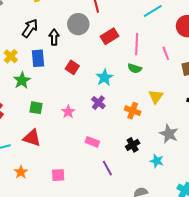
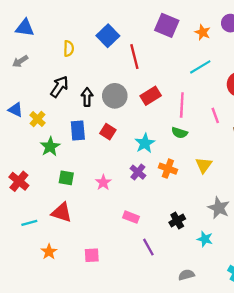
gray circle: (78, 24) -> (115, 96), moved
blue rectangle: (38, 58) -> (78, 130), moved
orange cross: (133, 111) -> (168, 169), moved

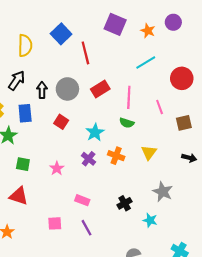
yellow semicircle: (69, 48) -> (25, 46), size x1.5
blue rectangle: (78, 130) -> (25, 113), moved
purple line: (148, 247) -> (86, 228), moved
pink square: (92, 255) -> (55, 223), moved

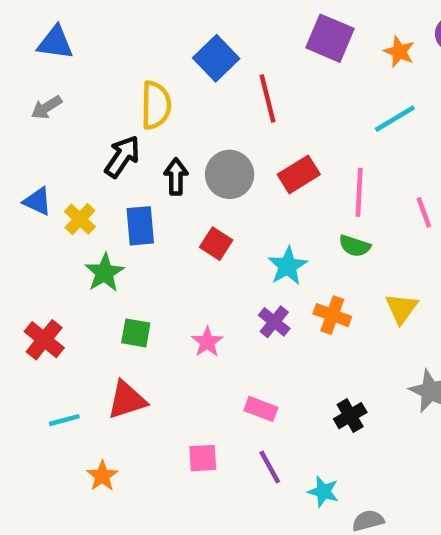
yellow semicircle: (25, 46) -> (156, 105), moved
red triangle: (19, 196) -> (127, 400), turned -36
cyan star: (150, 220) -> (323, 492), moved

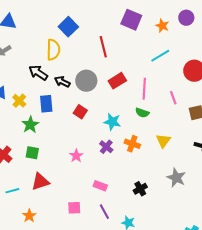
blue square: (216, 58) -> (68, 27), moved
black arrow: (122, 157) -> (38, 73), turned -90
black arrow: (176, 177) -> (62, 82), turned -63
cyan star: (288, 266) -> (112, 122), turned -30
green square: (136, 333) -> (32, 153), moved

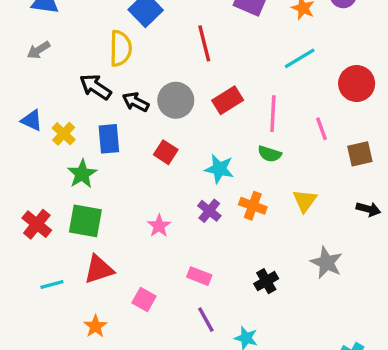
green square: (32, 153) -> (85, 221), size x1.5
pink square: (74, 208) -> (144, 299), moved, turned 32
orange star: (29, 216) -> (95, 326), moved

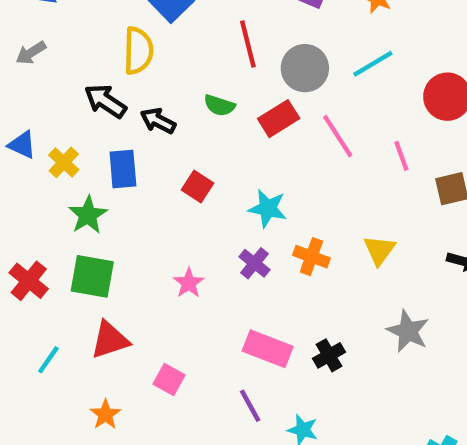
gray circle: (176, 100) -> (305, 68), moved
pink line: (273, 114) -> (338, 136), turned -36
green semicircle: (270, 154) -> (219, 105), moved
pink rectangle: (199, 276) -> (268, 349), moved, size x1.5
cyan line: (52, 284) -> (48, 360), turned -40

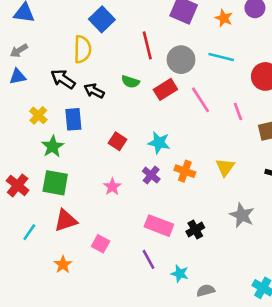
cyan line: (373, 64) -> (221, 57), turned 45
blue triangle: (22, 145) -> (18, 76), moved, turned -36
red square: (197, 187) -> (117, 141), moved

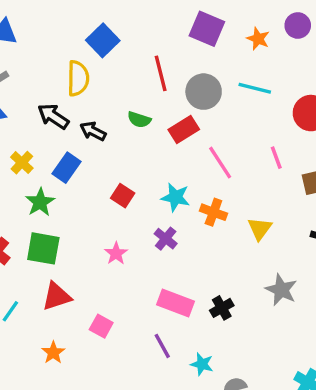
pink line: (200, 100) -> (220, 163), moved
blue rectangle: (73, 119) -> (66, 168), turned 40
orange cross: (185, 171) -> (213, 212), moved

